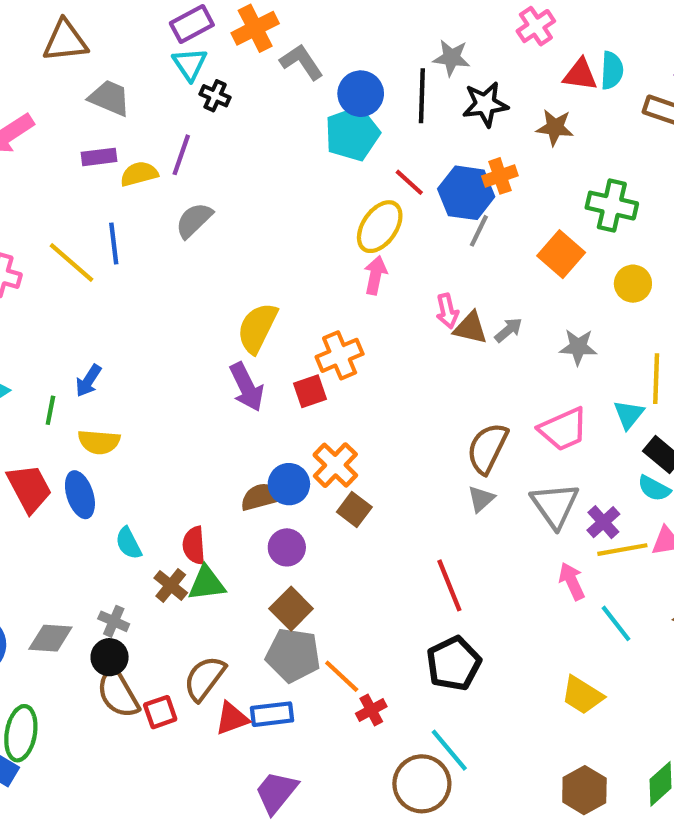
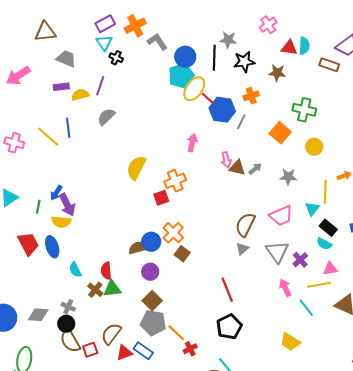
blue hexagon: (466, 193) -> (222, 110), moved
yellow ellipse: (380, 227) -> (194, 89), moved
purple arrow: (247, 387) -> (67, 205), moved
yellow line: (622, 550) -> (319, 285), moved
blue rectangle: (272, 714) -> (143, 351), turned 42

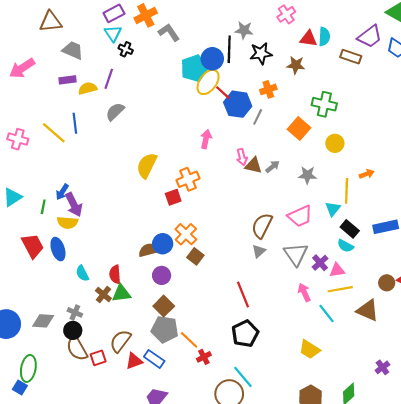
blue circle: (185, 57) -> (212, 59), moved
pink triangle: (330, 269) -> (337, 270), moved

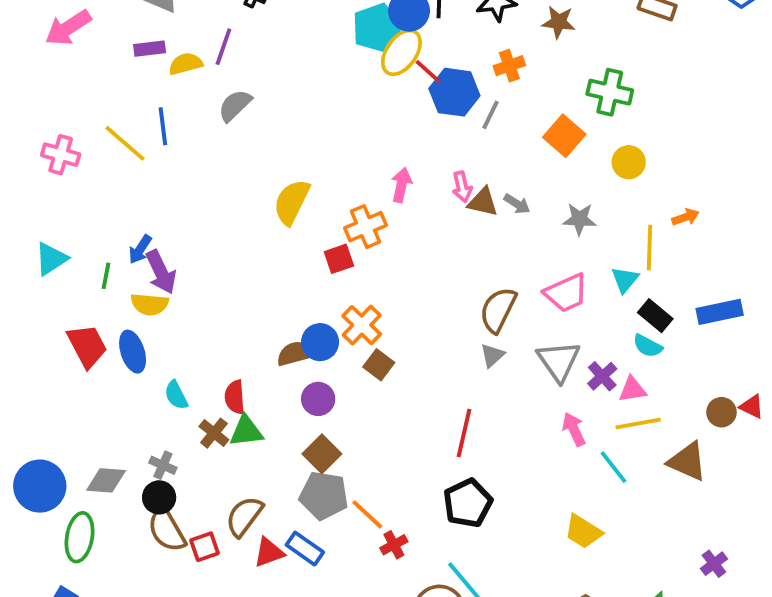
pink arrow: (206, 139) -> (401, 185), moved
gray arrow: (273, 167) -> (517, 204), turned 72
red line: (243, 294) -> (464, 433), turned 35
green ellipse: (28, 368) -> (80, 537), moved

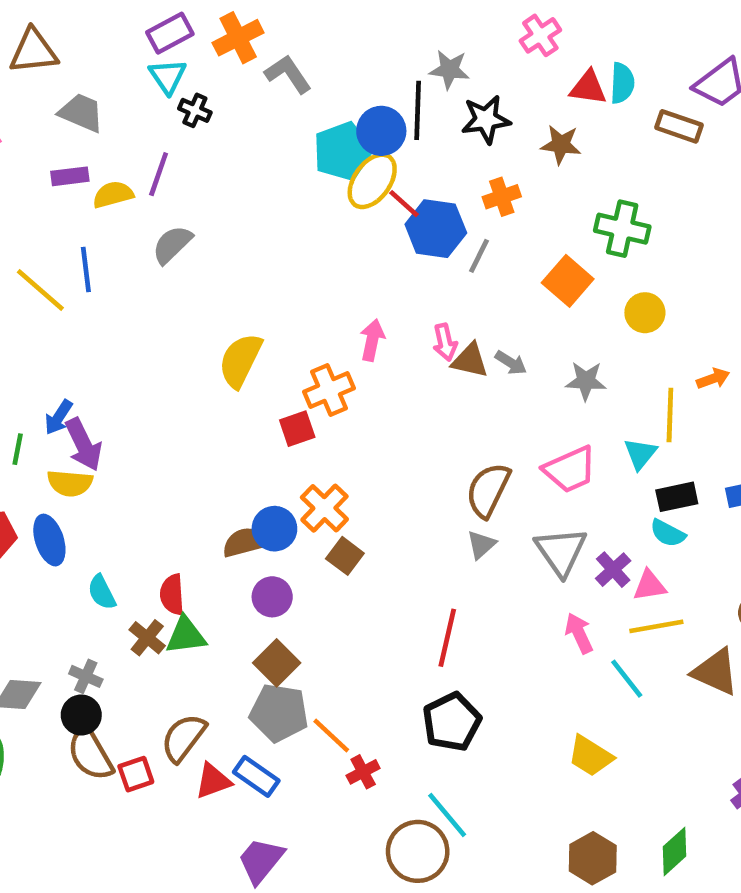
black rectangle: (655, 316) -> (677, 497), turned -52

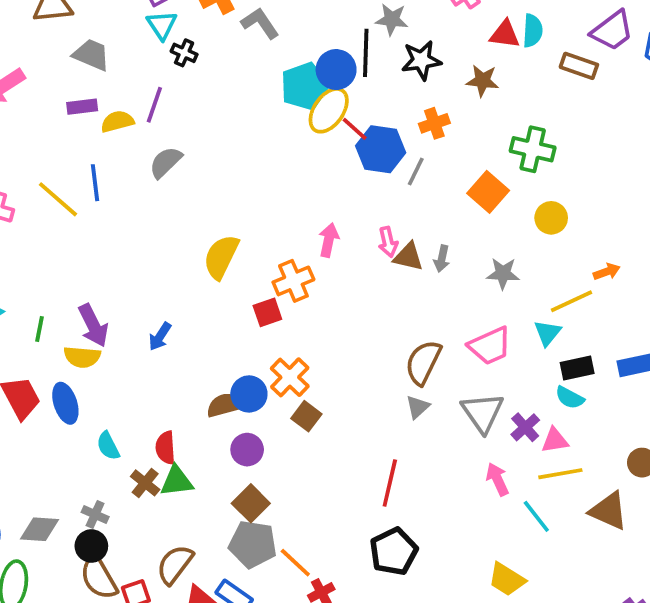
gray arrow: (511, 363) -> (442, 259), turned 70
yellow line: (670, 415) -> (572, 301), turned 63
blue arrow: (59, 417) -> (160, 337), moved

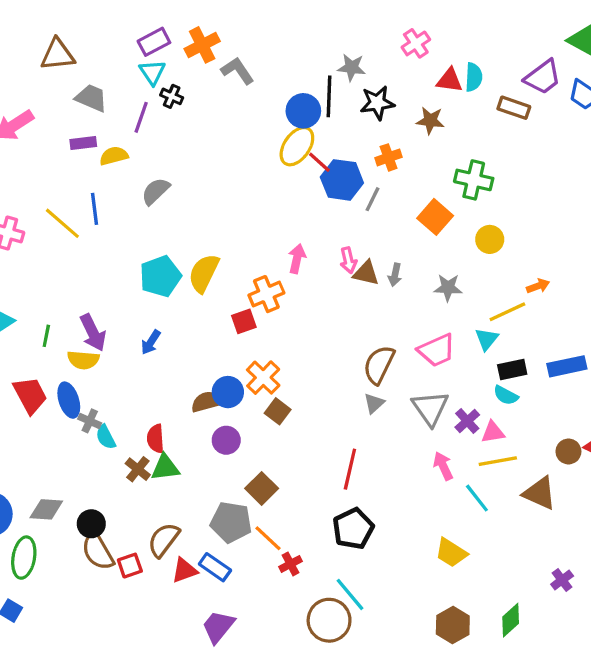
cyan pentagon: (305, 86) -> (160, 276), moved
purple line: (154, 105) -> (141, 117), moved
brown square: (251, 503) -> (262, 488), moved
gray cross: (95, 514) -> (90, 421), moved

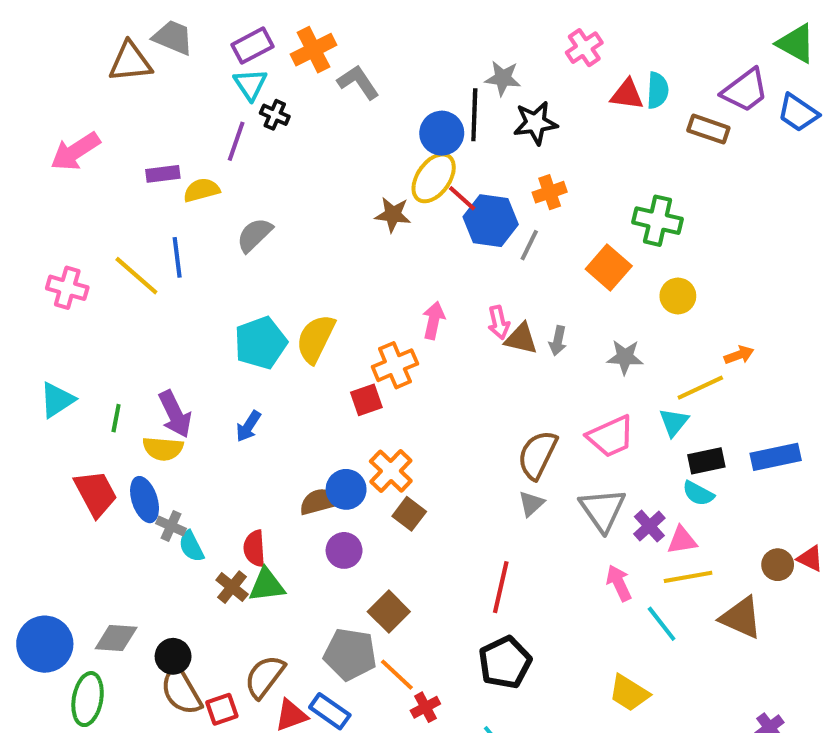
gray trapezoid: (91, 98) -> (173, 37), moved
brown star: (430, 121) -> (393, 215), moved

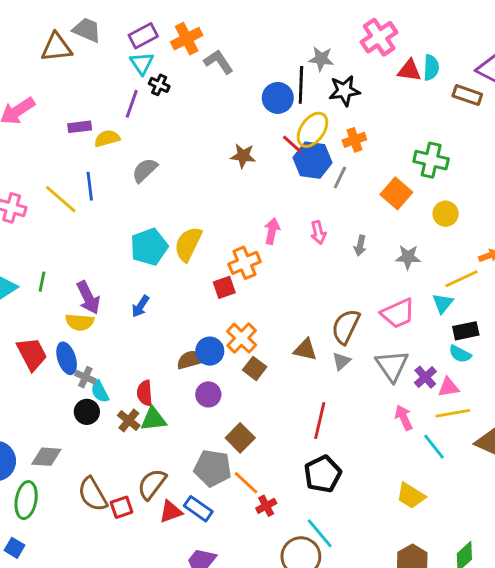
pink cross: (584, 48) -> (379, 37), size x1.4
yellow ellipse: (434, 178) -> (312, 130), moved
brown triangle: (521, 339) -> (305, 350), moved
green line: (116, 418) -> (42, 282), moved
black circle: (173, 656) -> (87, 412), moved

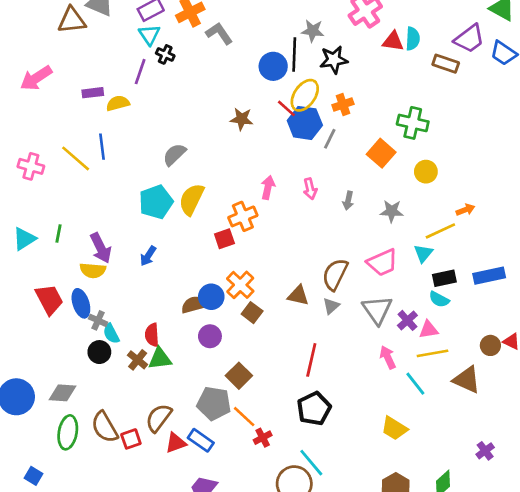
gray semicircle: (145, 170) -> (174, 155), moved
green ellipse: (26, 500) -> (68, 432), moved

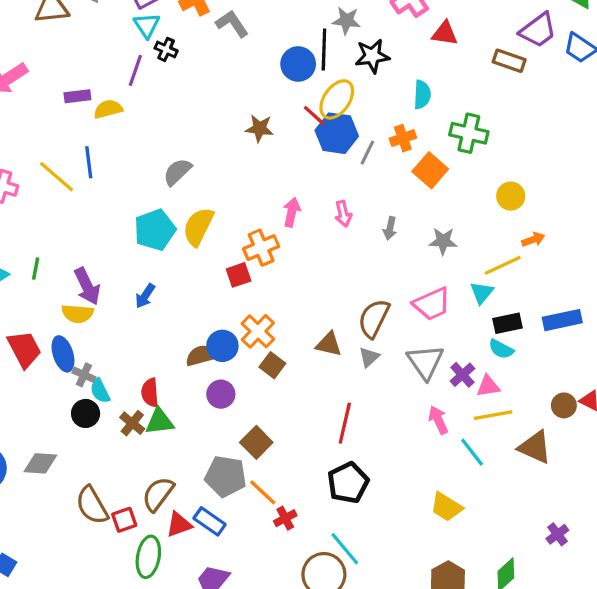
cyan semicircle: (413, 39) -> (422, 95), moved
orange cross: (343, 104) -> (403, 138), moved
yellow circle: (426, 172) -> (511, 196), moved
green ellipse: (68, 432) -> (148, 557), moved

